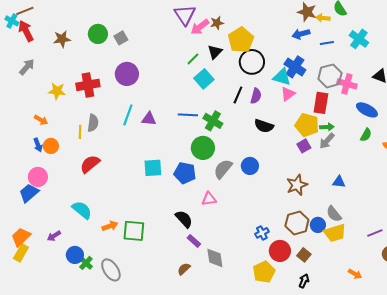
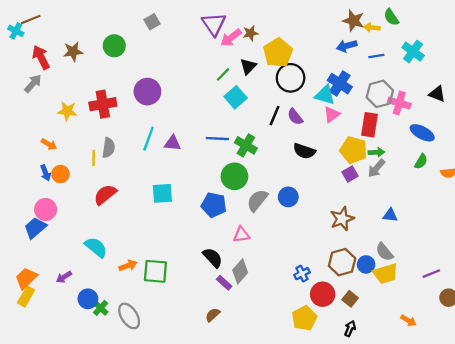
red arrow: (26, 31) -> (41, 57), moved
gray square: (121, 38) -> (152, 22), moved
purple semicircle: (256, 96) -> (295, 117), turned 126
cyan square: (153, 168) -> (162, 193), moved
gray diamond: (215, 258) -> (240, 271), moved, turned 50

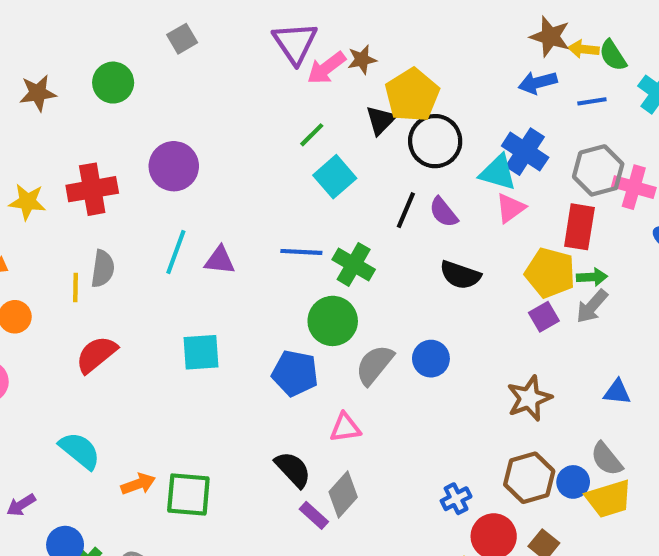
green semicircle: (391, 17) -> (613, 55), moved
black triangle: (248, 66) -> (381, 120), moved

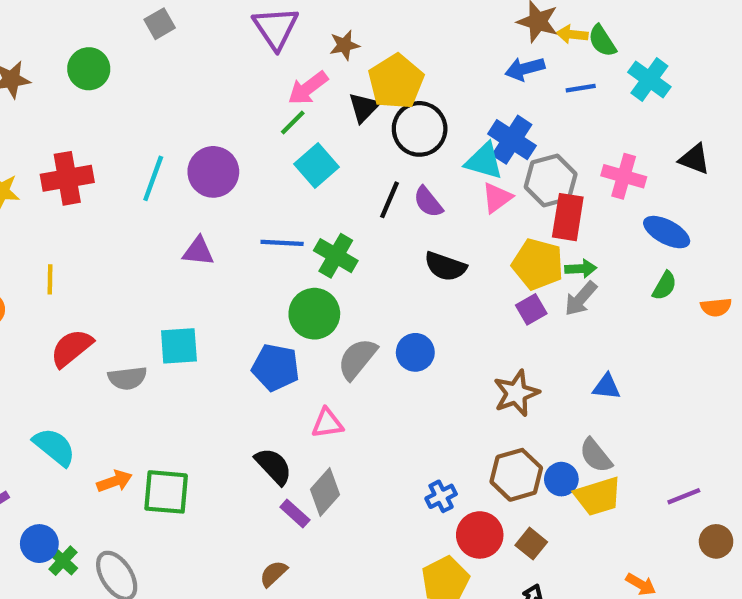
pink arrow: (326, 68) -> (308, 88), moved
purple circle: (174, 166) -> (213, 172), moved
gray hexagon: (598, 170) -> (551, 180), moved
cyan line: (176, 252) -> (153, 178), moved
gray semicircle: (103, 269) -> (127, 378), moved, turned 75

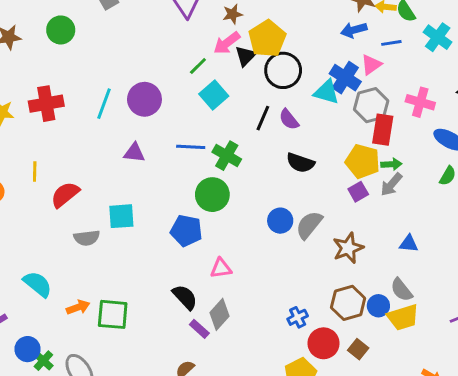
pink arrow: (308, 88) -> (227, 43), moved
pink triangle: (497, 198) -> (371, 65), moved
red semicircle: (72, 348) -> (65, 195), moved
gray semicircle: (357, 359) -> (309, 225), moved

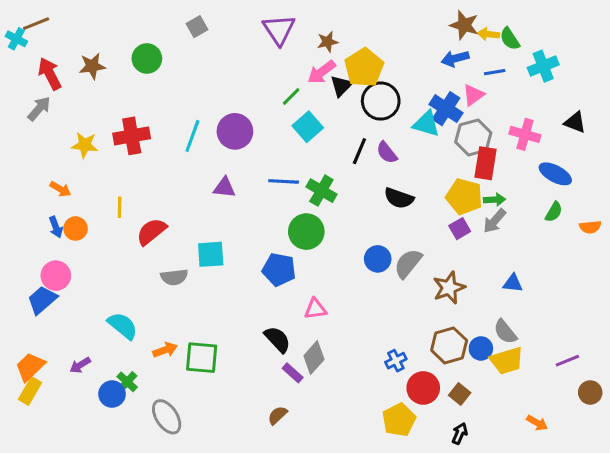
cyan cross: (438, 37) -> (543, 66), turned 32
green cross: (43, 361) -> (127, 382), moved

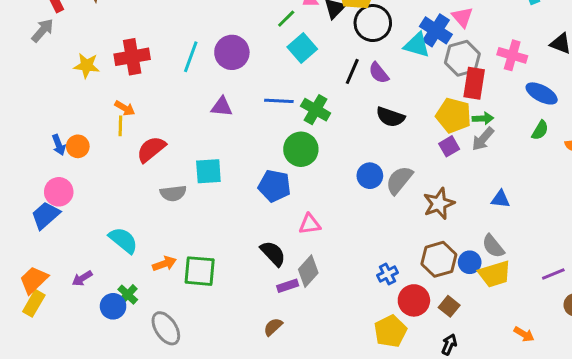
pink triangle: (473, 95) -> (462, 17), turned -35
orange arrow: (60, 189) -> (125, 108), moved
purple rectangle: (293, 373) -> (288, 286), turned -60

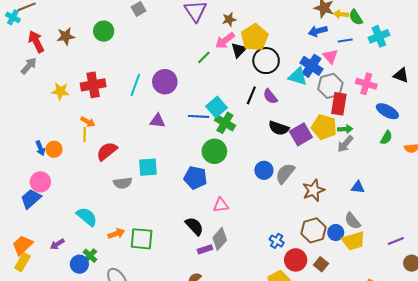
cyan square: (302, 48) -> (216, 107), moved
purple square: (449, 146) -> (301, 134), moved, size x1.5
blue cross: (387, 274) -> (277, 241), turned -32

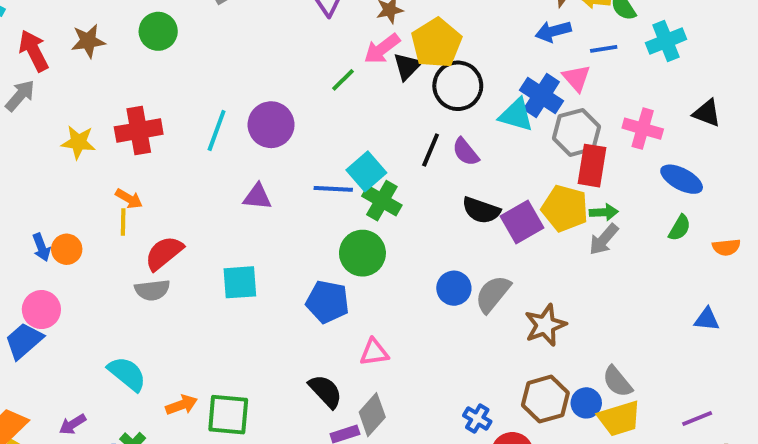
gray semicircle: (123, 183) -> (152, 290), moved
blue triangle: (358, 187) -> (707, 319), moved

